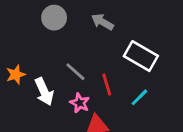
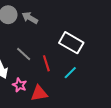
gray arrow: (102, 22) -> (30, 18), moved
pink star: (80, 103) -> (19, 85), moved

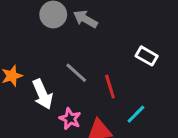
white rectangle: (71, 43) -> (147, 56), size x0.6
cyan line: (70, 73) -> (136, 114), moved

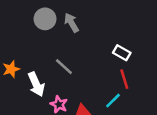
gray arrow: (85, 19) -> (71, 23), turned 30
red line: (110, 87) -> (124, 79), moved

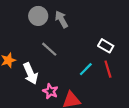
gray line: (64, 67) -> (49, 49), moved
cyan line: (113, 101) -> (86, 69), moved

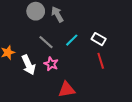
cyan line: (86, 69) -> (72, 40), moved
pink star: (50, 91) -> (51, 64), moved

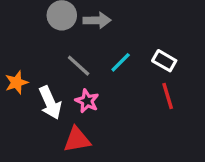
gray arrow: (57, 14) -> (97, 20), turned 119
red triangle: (67, 90) -> (77, 140), moved

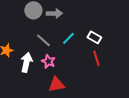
white arrow: (50, 103) -> (26, 62), turned -144
red triangle: (77, 140) -> (56, 84), moved

